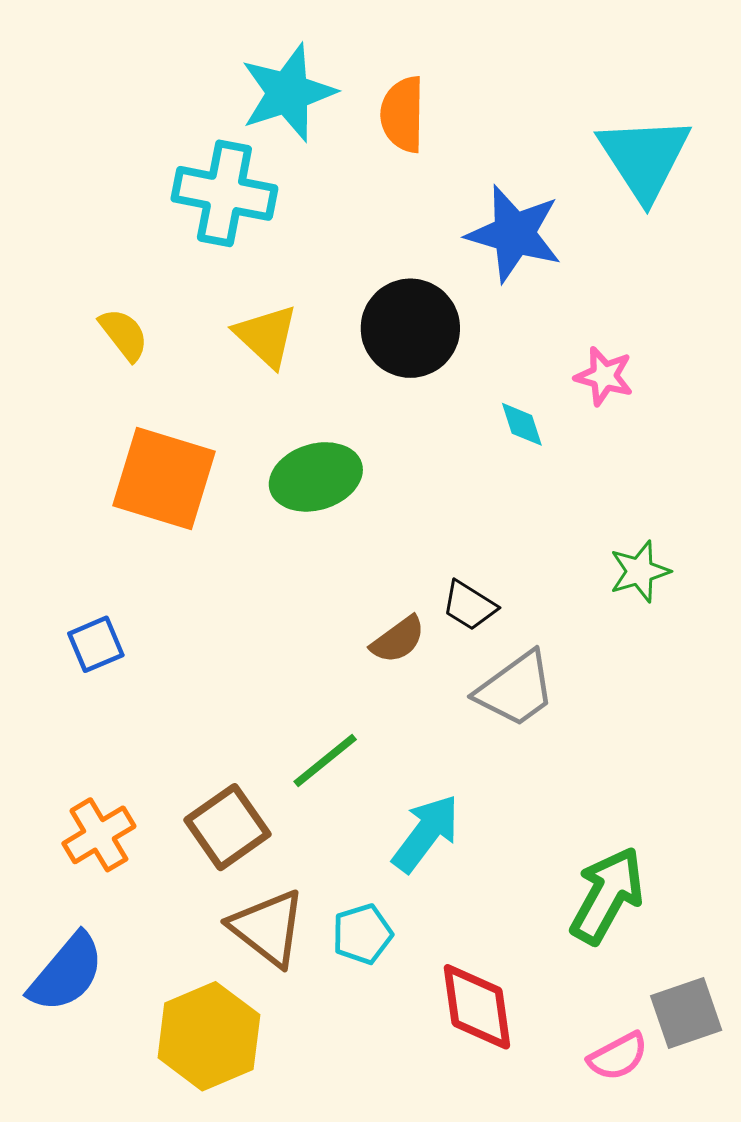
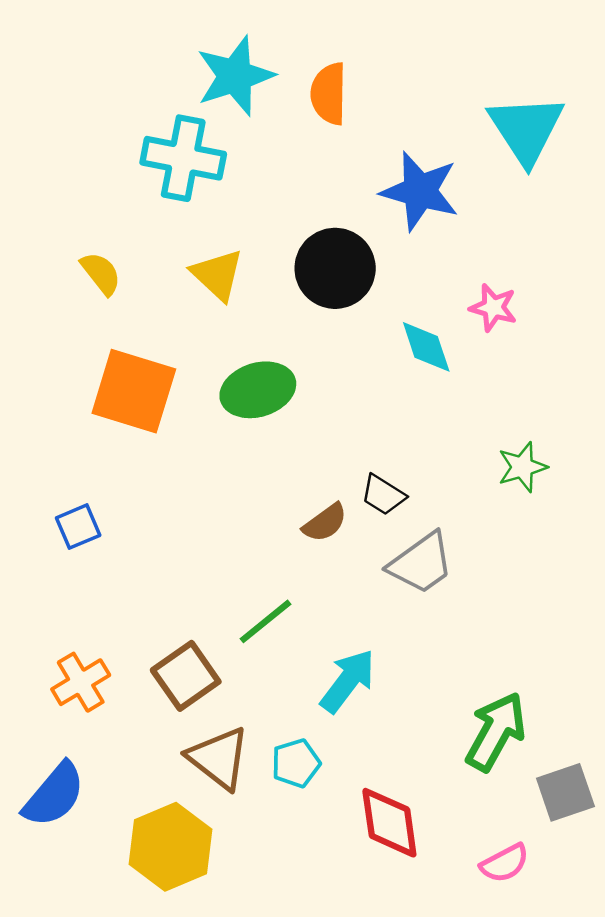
cyan diamond: (522, 424) -> (426, 347), size x1.4
gray square: (686, 1013) -> (565, 792), moved

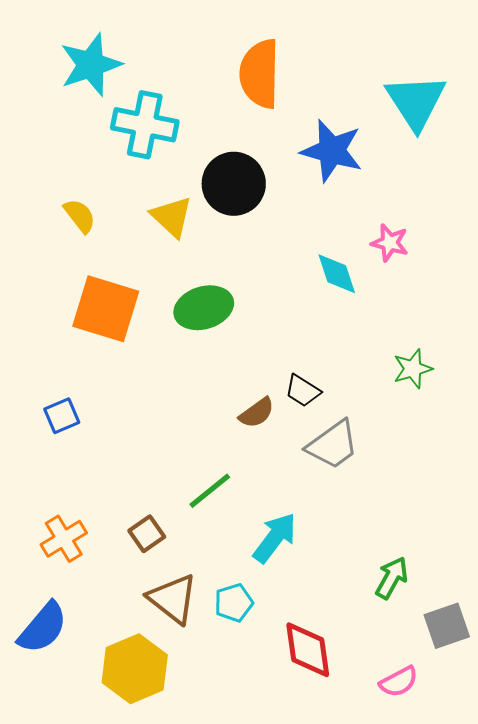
cyan star: (235, 76) -> (91, 65), moved
orange semicircle: (329, 94) -> (260, 74), size x1.4
black circle: (335, 268) -> (234, 184), moved
brown square: (186, 676) -> (147, 534), size x0.7
green arrow: (496, 732) -> (392, 578), size x0.7

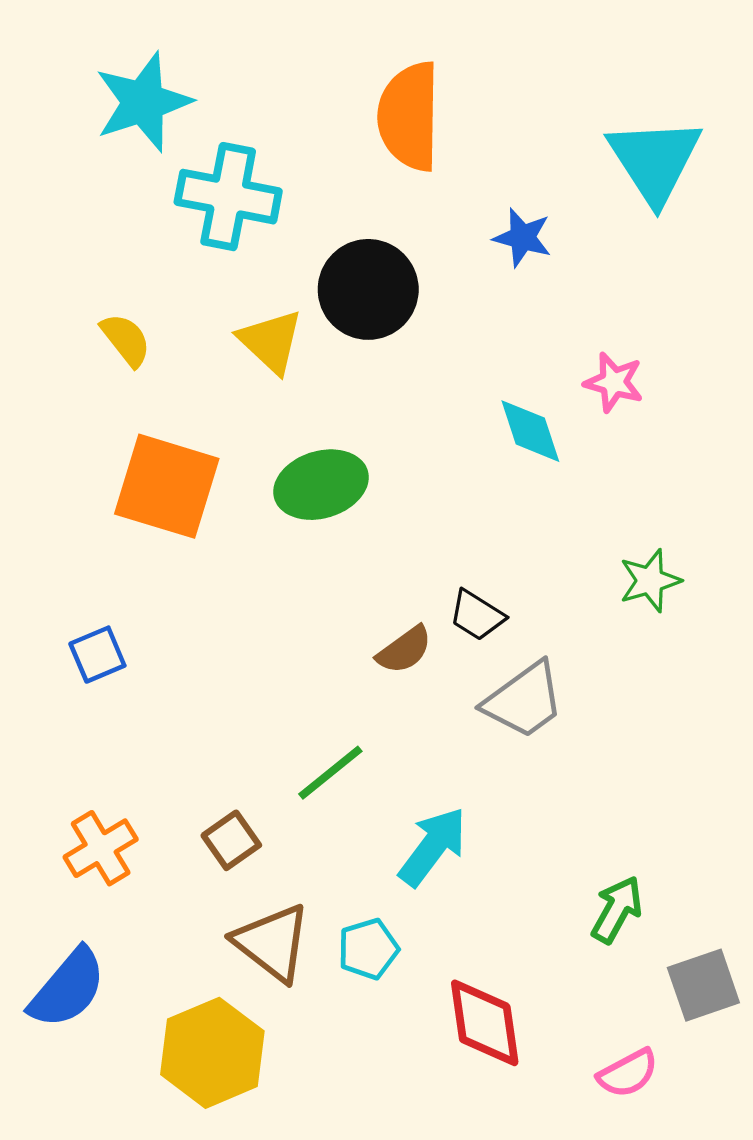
blue star: (332, 151) -> (522, 238), size x0.6

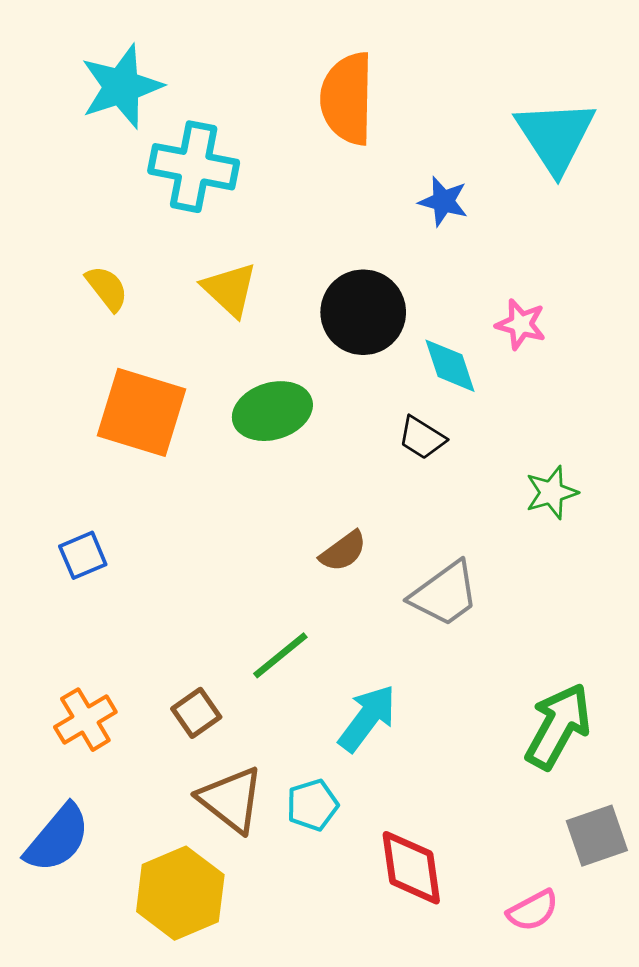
black circle: (368, 289) -> (363, 312), moved
black trapezoid: (477, 615) -> (422, 438), moved
green arrow: (617, 910) -> (558, 726), moved, size x1.5

